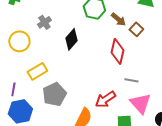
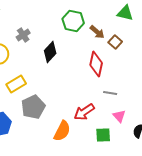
pink triangle: (140, 103) -> (119, 116), size x0.6

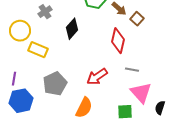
yellow rectangle: (16, 84) -> (38, 50), moved, turned 54
red arrow: (84, 112) -> (97, 77), moved
pink triangle: (119, 116) -> (141, 93), size x1.6

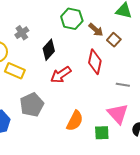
gray line: (132, 70) -> (123, 85), moved
red arrow: (97, 77) -> (61, 75), moved
orange semicircle: (84, 108) -> (75, 121), moved

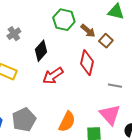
gray pentagon: (32, 105) -> (24, 120), moved

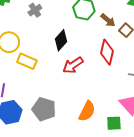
gray cross: (14, 34) -> (35, 10), moved
gray pentagon: (24, 120) -> (44, 109), turned -30

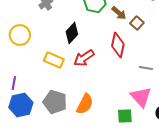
yellow rectangle: (27, 61) -> (54, 60), moved
orange semicircle: (87, 111) -> (85, 104), moved

